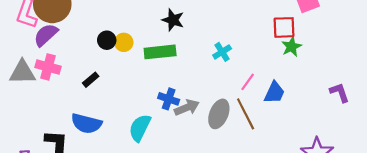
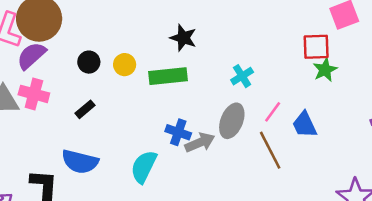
black circle: (107, 40) -> (89, 62), moved
blue trapezoid: (274, 93) -> (305, 125), turned 130
gray ellipse: (219, 114) -> (232, 121), moved

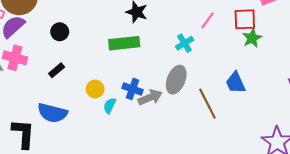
yellow circle: (125, 65) -> (95, 89), moved
pink line: (273, 112) -> (207, 20), moved
cyan semicircle: (144, 167) -> (110, 106), moved, size x0.6

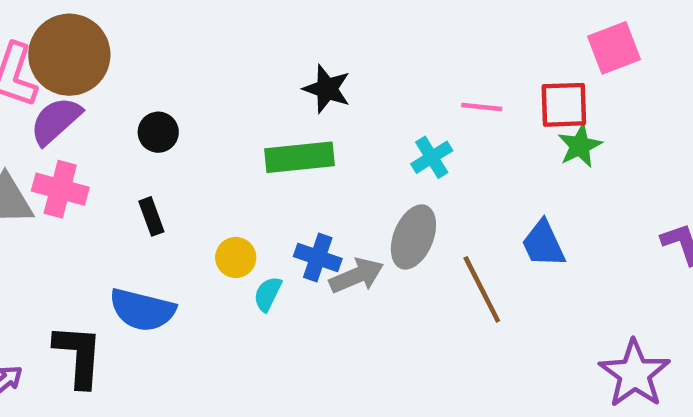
pink line: (207, 20) -> (482, 107), turned 60
black rectangle: (57, 70) -> (151, 216), turned -70

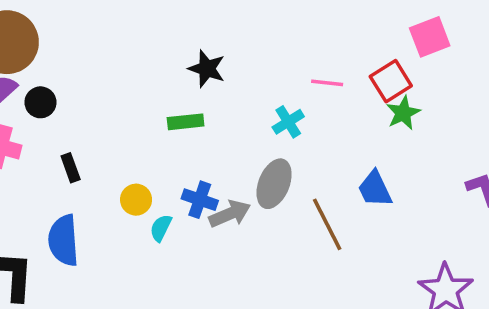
red square: (564, 105) -> (391, 81), turned -30
black circle: (158, 132) -> (40, 102), moved
green rectangle: (300, 157) -> (186, 122), size x0.7
blue semicircle: (142, 310) -> (63, 240), turned 72

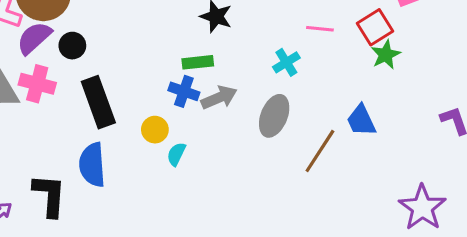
black rectangle: (71, 168) -> (98, 102), size x2.0
blue cross: (200, 200) -> (184, 91), moved
gray arrow: (230, 214) -> (219, 97), moved
brown line: (327, 224) -> (320, 151), turned 60

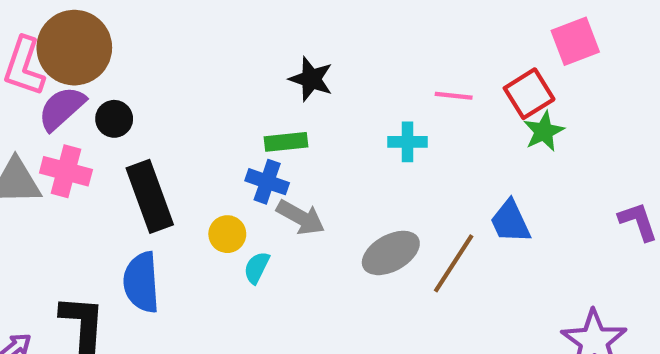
cyan cross: (286, 62) -> (408, 142), turned 32
gray arrow: (219, 97) -> (301, 217), moved, turned 52
gray ellipse: (274, 116) -> (391, 253), moved, turned 39

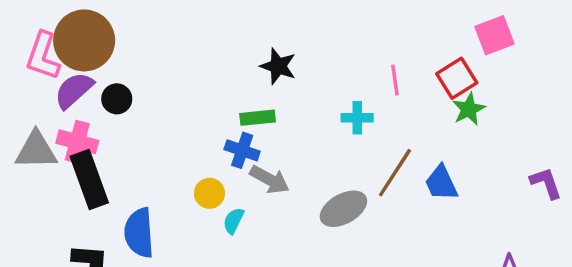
pink line: (454, 96) -> (395, 80), turned 76
black rectangle: (150, 196) -> (89, 180), moved
brown line: (454, 263) -> (395, 173), moved

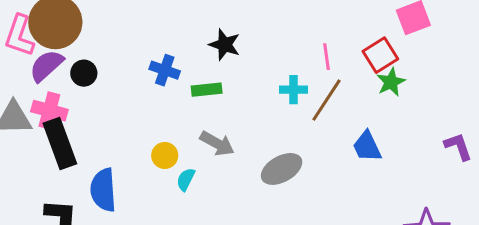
blue cross: (242, 150) -> (165, 70), moved
brown line: (395, 173) -> (326, 100), moved

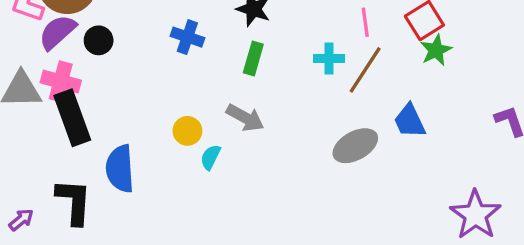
green rectangle: (207, 90) -> (253, 58), moved, turned -68
gray ellipse: (282, 169) -> (355, 146), moved

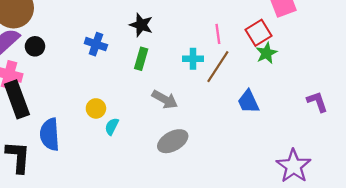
gray arrow: (245, 118) -> (165, 99), moved
gray ellipse: (355, 146) -> (173, 141), moved

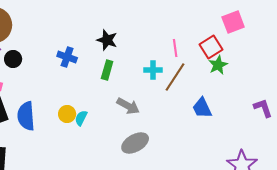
cyan semicircle: (112, 127) -> (81, 118), moved
blue semicircle: (50, 134) -> (26, 116), moved

